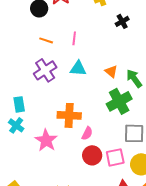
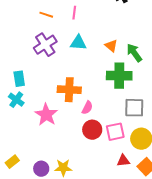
green cross: (119, 101) -> (119, 76), turned 30

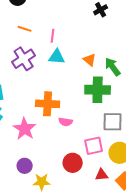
pink line: (74, 13) -> (53, 36), moved
pink semicircle: (87, 108) -> (66, 122), turned 72
red circle: (92, 130) -> (73, 163), moved
purple circle: (41, 169) -> (25, 166), moved

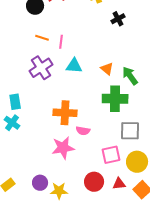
pink line: (53, 36) -> (61, 42), moved
pink star: (25, 129) -> (63, 148), moved, turned 30
red circle: (73, 163) -> (94, 182), moved
purple circle: (25, 166) -> (40, 183), moved

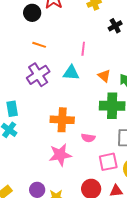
pink line: (61, 42) -> (83, 49), moved
pink semicircle: (83, 131) -> (88, 138), moved

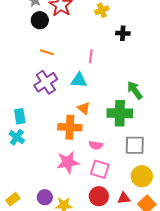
black cross: (115, 26) -> (123, 33), turned 32
orange triangle: (104, 76) -> (84, 108), moved
pink square: (108, 162) -> (100, 169), moved, turned 30

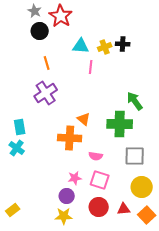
yellow cross: (102, 10) -> (105, 47), moved
orange line: (47, 52) -> (47, 63), turned 56
cyan triangle: (79, 80) -> (81, 46), moved
pink star: (68, 162) -> (75, 178), moved, size x0.6
purple circle: (45, 197) -> (67, 196), moved

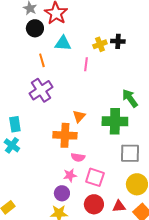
cyan triangle: (81, 46) -> (63, 43), moved
orange triangle: (84, 119) -> (79, 116), turned 32
pink semicircle: (96, 156) -> (78, 157), moved

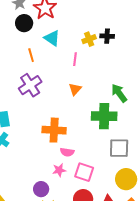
cyan triangle: (63, 43) -> (52, 38), turned 30
orange triangle: (79, 116) -> (75, 89), moved
purple circle: (62, 193) -> (41, 189), moved

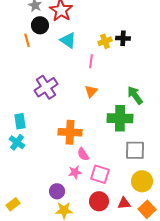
orange line: (31, 55) -> (27, 40), moved
pink semicircle: (67, 152) -> (83, 154), turned 48

